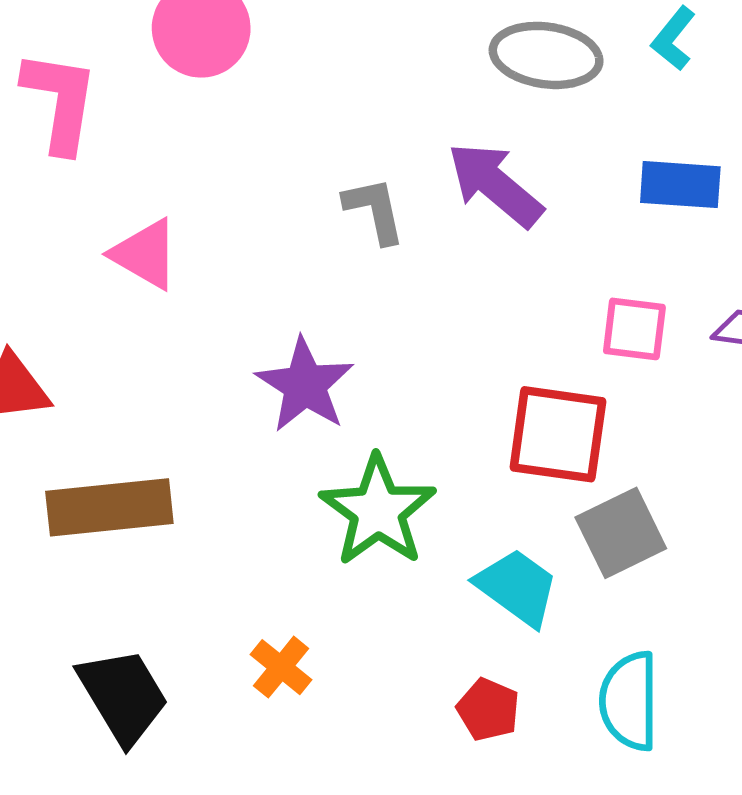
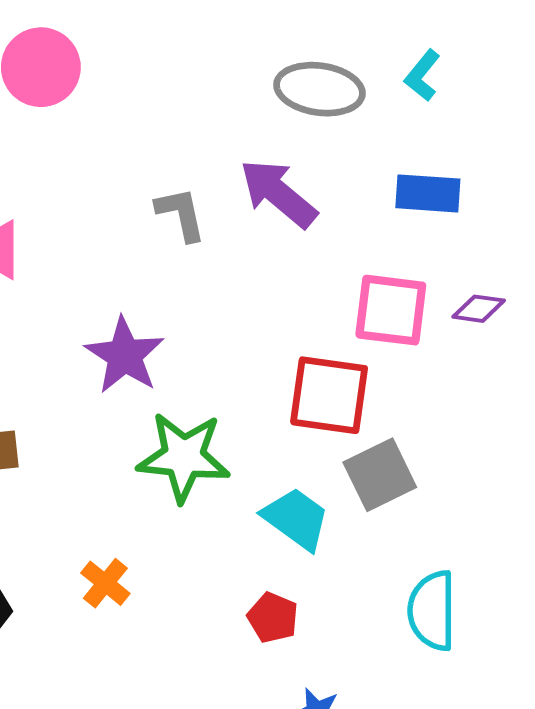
pink square: (634, 329) -> (391, 310), size x1.4
green star: (378, 511) -> (184, 457), turned -30
cyan semicircle: (629, 701) -> (432, 611), moved

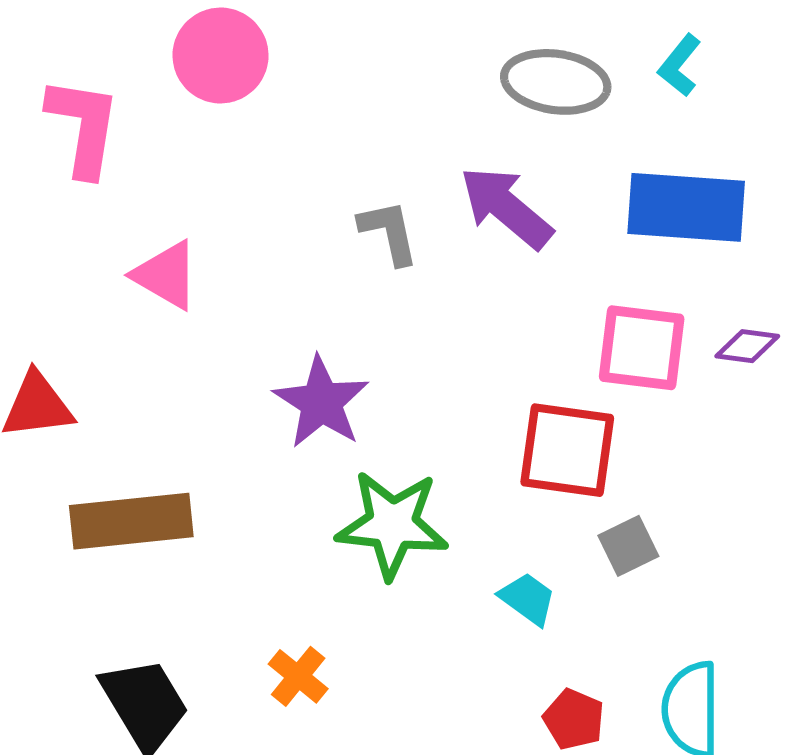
blue rectangle: (428, 193) -> (686, 207), size x1.5
gray square: (380, 475) -> (628, 546), size x0.7
cyan trapezoid: (296, 519) -> (528, 599), size x0.7
red pentagon: (273, 618) -> (574, 719), moved

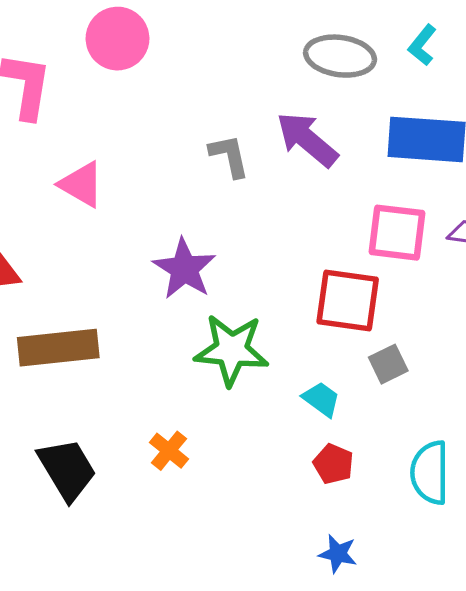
red pentagon: (574, 719) -> (333, 464), moved

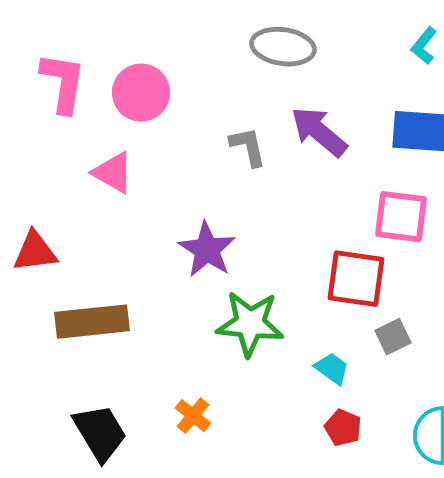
pink circle: (117, 39) -> (141, 93), moved
gray ellipse: (340, 56) -> (283, 47), moved

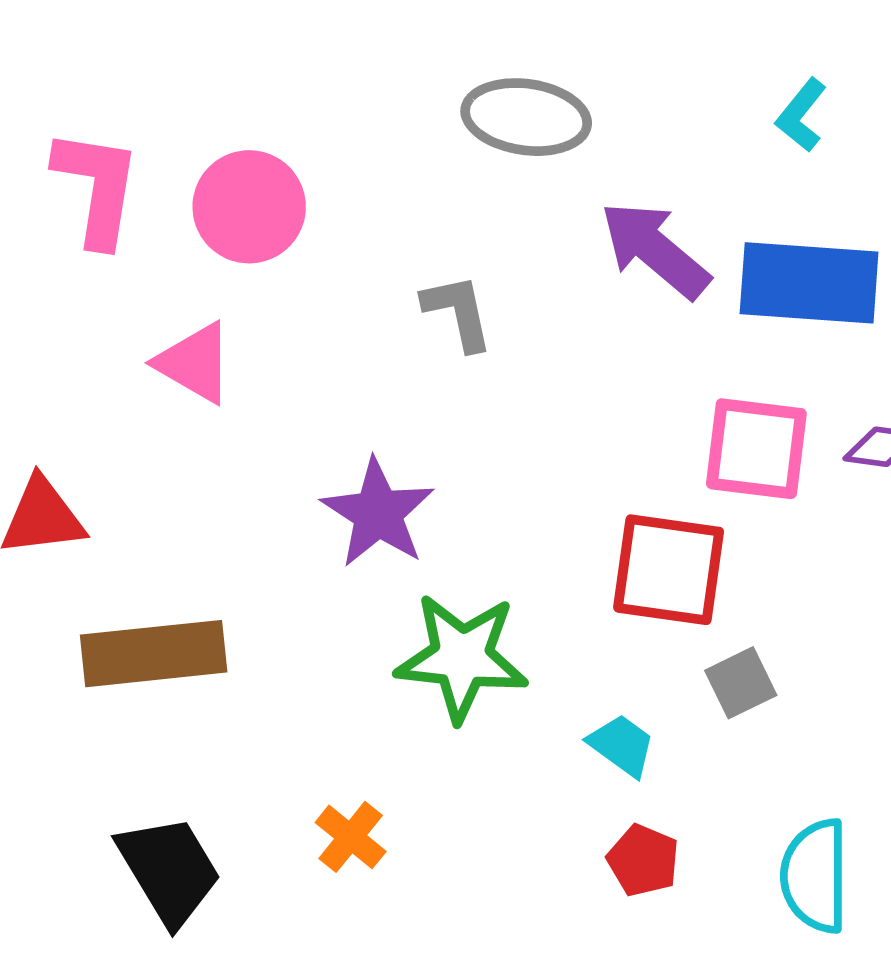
purple arrow: (319, 132) -> (655, 250), moved

